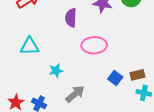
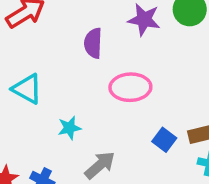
cyan triangle: (30, 46) -> (27, 89), turned 30

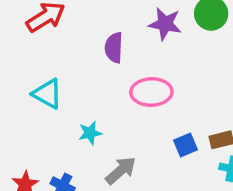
blue square: (164, 140) -> (186, 145), turned 30

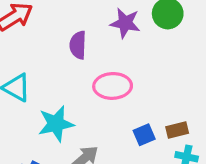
cyan star: (90, 133) -> (56, 124), size x1.6

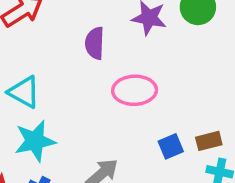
cyan star: (56, 124) -> (35, 141), moved

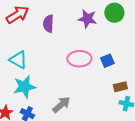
purple semicircle: (95, 43) -> (48, 24), moved
blue square: (171, 146) -> (107, 61), moved

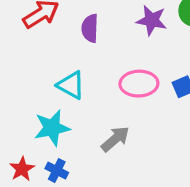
cyan triangle: (18, 60) -> (71, 85), moved
gray arrow: (61, 105) -> (115, 139), moved

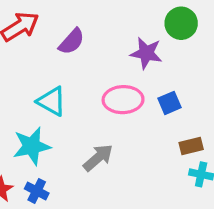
purple star: (152, 20) -> (146, 53), moved
purple semicircle: (90, 28) -> (72, 42), turned -140

